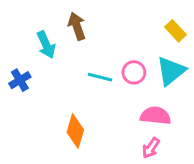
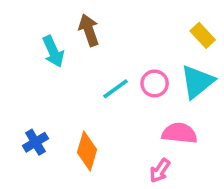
cyan line: (100, 77) -> (115, 89), turned -50
blue cross: (20, 80) -> (35, 142), moved
pink arrow: (151, 148) -> (160, 171), moved

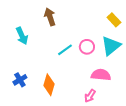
cyan arrow: (53, 51) -> (22, 36), moved

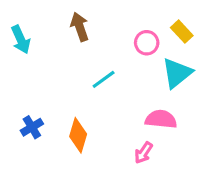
cyan arrow: (22, 36) -> (21, 40), moved
pink circle: (87, 47) -> (147, 43), moved

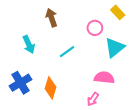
yellow rectangle: (182, 32) -> (118, 12), moved
cyan arrow: (21, 40) -> (29, 44), moved
blue cross: (32, 127) -> (20, 83), size x1.5

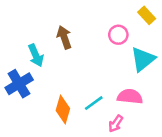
brown arrow: (52, 18) -> (64, 37), moved
cyan line: (67, 52) -> (94, 103), moved
blue cross: (20, 83) -> (19, 84), moved

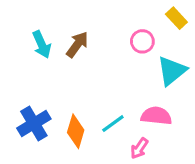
brown arrow: (64, 37) -> (77, 44), turned 55
cyan arrow: (36, 55) -> (42, 44), moved
blue cross: (19, 84) -> (34, 124), moved

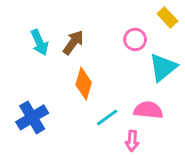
orange diamond: (76, 131) -> (84, 84), moved
pink arrow: (139, 148) -> (132, 141), turned -30

